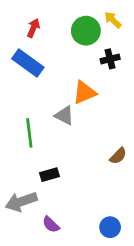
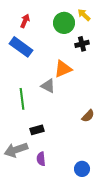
purple semicircle: (51, 224) -> (41, 159), moved, turned 40

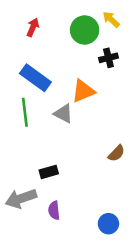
blue rectangle: (21, 47) -> (35, 78), moved
green line: (22, 99) -> (25, 112), moved

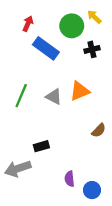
blue rectangle: (35, 78) -> (46, 48), moved
orange triangle: (83, 91) -> (80, 91), moved
green line: (25, 112) -> (21, 96), turned 30
purple semicircle: (54, 210) -> (69, 179), moved

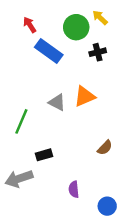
red arrow: (28, 24) -> (30, 25), turned -56
green line: (21, 96) -> (21, 121), moved
brown semicircle: (99, 130) -> (105, 148), moved
blue circle: (92, 190) -> (107, 206), moved

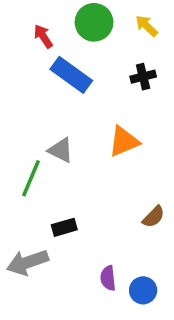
green circle: (76, 27) -> (94, 22), moved
gray triangle: (57, 102) -> (61, 150), moved
blue circle: (107, 206) -> (143, 290), moved

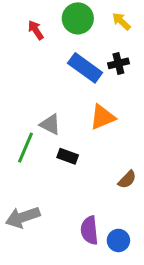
blue rectangle: (71, 75) -> (85, 68), moved
black rectangle: (64, 227) -> (68, 156), moved, turned 36
purple semicircle: (108, 278) -> (89, 230), size x1.4

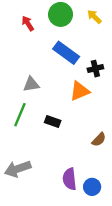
black cross: (118, 63) -> (95, 69), moved
gray triangle: (50, 124) -> (31, 84), moved, turned -36

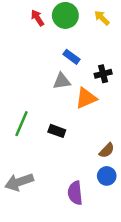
red arrow: (28, 23) -> (37, 18), moved
blue rectangle: (66, 53) -> (71, 57), size x0.6
gray triangle: (31, 84) -> (62, 81), moved
blue circle: (92, 187) -> (107, 176), moved

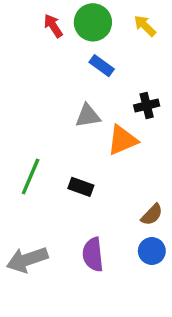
blue rectangle: (71, 57) -> (102, 66), moved
purple semicircle: (75, 193) -> (93, 254), moved

